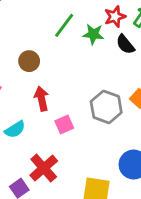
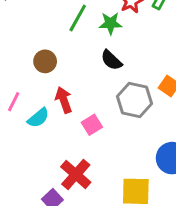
black semicircle: (125, 44) -> (111, 60), moved
cyan semicircle: (15, 129) -> (38, 118), moved

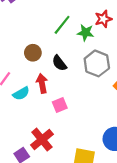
black semicircle: (111, 60) -> (59, 63), moved
gray hexagon: (135, 100) -> (97, 63), moved

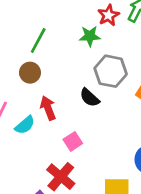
green line: (62, 25) -> (38, 40), moved
black semicircle: (59, 63) -> (90, 98), moved
pink square: (60, 105) -> (73, 141), moved

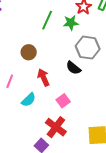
green line: (38, 40) -> (47, 20), moved
cyan semicircle: (25, 125) -> (29, 100), moved

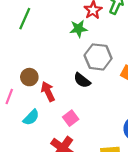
green line: (47, 20) -> (25, 19), moved
brown circle: (29, 52) -> (29, 77), moved

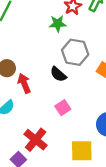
pink square: (71, 118) -> (63, 108), moved

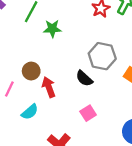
green star: (58, 24) -> (52, 29), moved

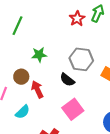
green star: (52, 29) -> (39, 55), moved
pink square: (88, 113) -> (73, 109), size x1.5

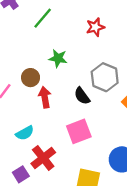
red star: (77, 19) -> (95, 27), moved
cyan semicircle: (23, 112) -> (25, 133), moved

